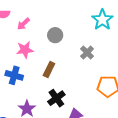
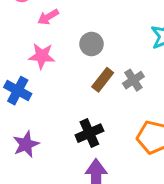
brown rectangle: (49, 70) -> (103, 80), moved
black cross: (56, 98) -> (89, 133), moved

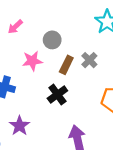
pink star: (42, 56) -> (32, 61), moved
black cross: (89, 133) -> (57, 94), moved

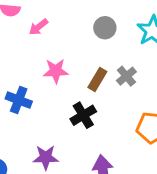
gray circle: (52, 40) -> (105, 28), moved
purple star: (19, 126) -> (46, 157), moved, turned 30

